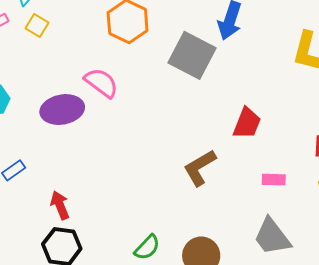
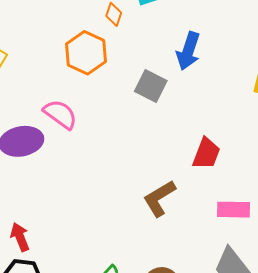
gray square: (192, 55) -> (151, 86), size x0.7
pink rectangle: (274, 180) -> (233, 210), size x1.4

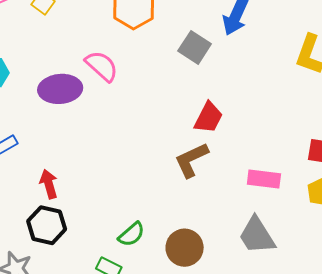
red trapezoid: (206, 153) -> (209, 118), moved

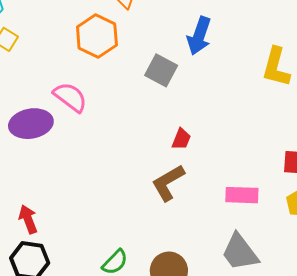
red trapezoid: (209, 118) -> (181, 139), size x0.7

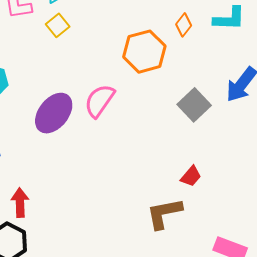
pink semicircle: (70, 97) -> (99, 101), turned -111
purple ellipse: (31, 124) -> (54, 113), turned -60

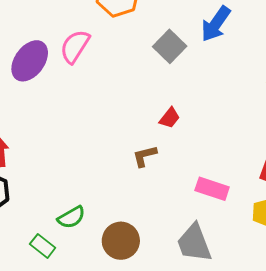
brown L-shape: (164, 213) -> (145, 156), size x0.7

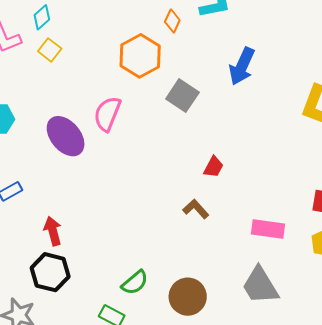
gray square: (170, 46) -> (182, 96), moved
purple ellipse: (30, 61) -> (66, 136), turned -66
brown L-shape: (145, 156) -> (196, 209), turned 72

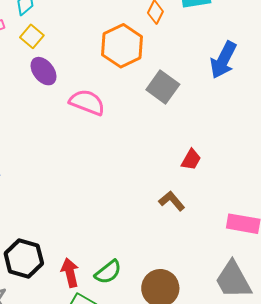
pink semicircle: (107, 114) -> (87, 102), turned 87
purple ellipse: (66, 136) -> (44, 71), moved, size x0.7
red arrow: (53, 231) -> (70, 273), moved

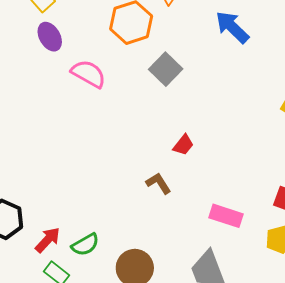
blue arrow: (223, 60) -> (232, 27), moved, turned 99
red arrow: (70, 273) -> (48, 240), turned 48

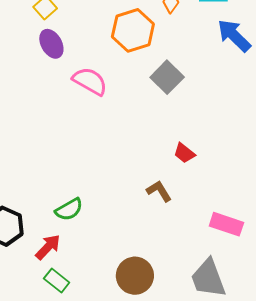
red trapezoid: (183, 145) -> (184, 153), turned 90
green semicircle: (85, 245) -> (69, 209), moved

